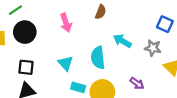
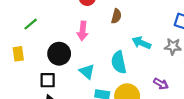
pink arrow: (66, 23) -> (83, 31), turned 30
black circle: (25, 32) -> (59, 54), moved

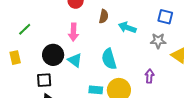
cyan arrow: (141, 43) -> (127, 27), moved
cyan triangle: (87, 72) -> (75, 60), moved
purple arrow: (161, 84) -> (149, 76), turned -112

